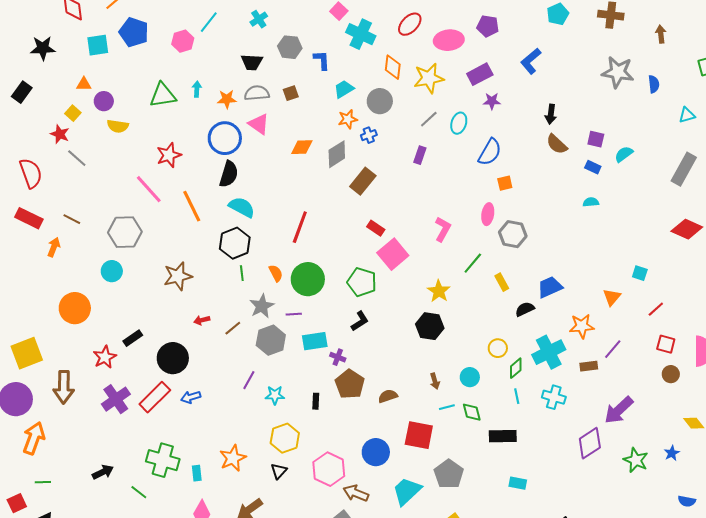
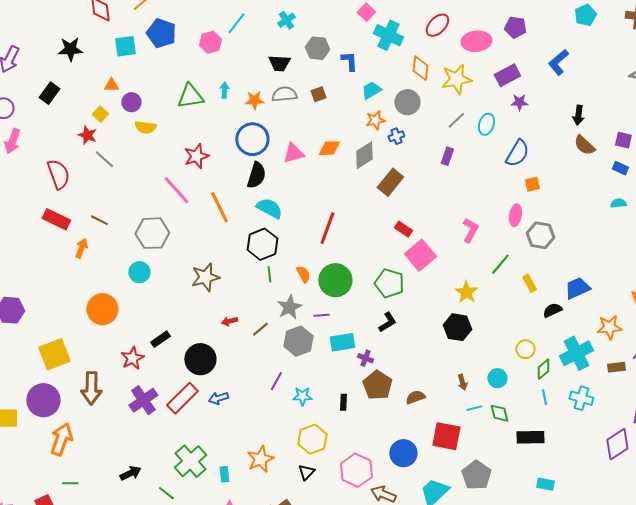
pink triangle: (259, 124) -> (293, 153), moved, turned -50
green cross: (163, 460) -> (190, 461), turned 32

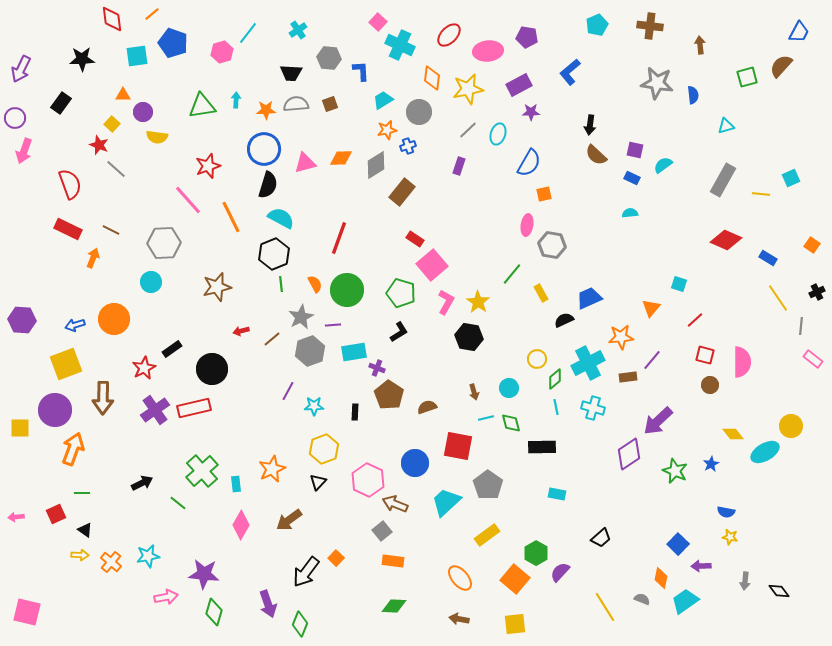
pink L-shape: (470, 230) -> (446, 302), moved
red rectangle: (182, 398) -> (194, 408), turned 32
blue arrow: (218, 398) -> (75, 325), moved

